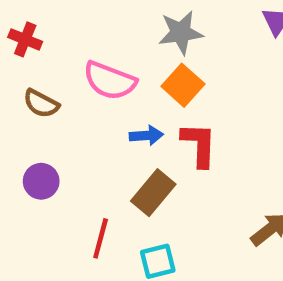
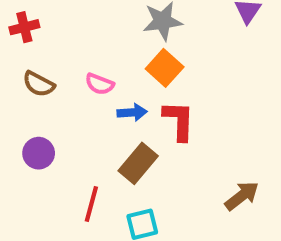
red cross: (25, 39) -> (24, 27), turned -36
pink semicircle: (110, 81) -> (100, 84), moved, size x0.6

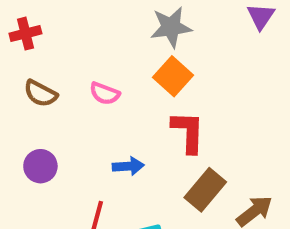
blue arrow: (132, 113) -> (128, 166), moved
brown rectangle: (138, 163) -> (205, 190), moved

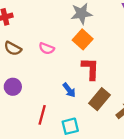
blue arrow: (128, 166) -> (69, 90), moved, turned 56

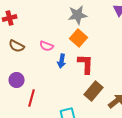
blue arrow: (69, 90) -> (62, 61), moved, turned 48
red line: (42, 115) -> (32, 98), moved

